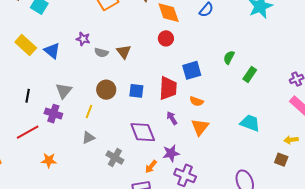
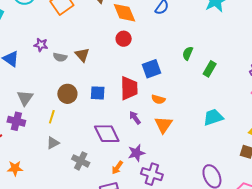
cyan trapezoid: (250, 123) -> (213, 117), turned -35

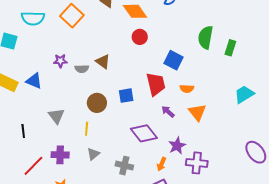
green semicircle: (188, 53) -> (205, 37), size x1.6
blue square: (151, 69) -> (173, 60), turned -30
purple cross: (16, 121) -> (60, 155), moved

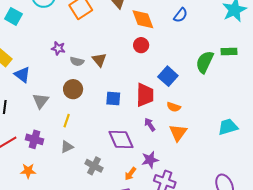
green rectangle: (230, 48) -> (229, 52), moved, turned 56
blue triangle: (34, 81) -> (22, 75), moved
brown circle: (97, 103) -> (73, 89), moved

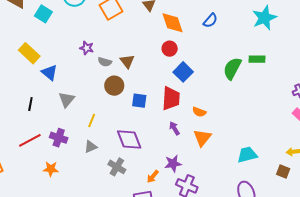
blue square: (168, 76) -> (183, 72), moved
brown circle: (73, 89) -> (114, 86), moved
cyan trapezoid: (228, 127) -> (247, 155), moved
purple diamond: (121, 140) -> (129, 140), moved

